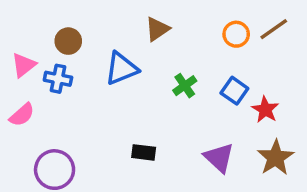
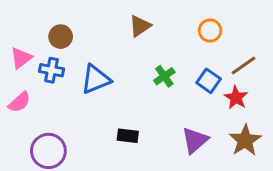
brown line: (274, 29) -> (244, 66), moved
blue triangle: (121, 68) -> (96, 79), moved
purple triangle: (219, 158) -> (195, 140), turned 36

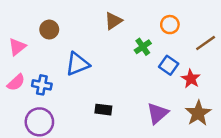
brown line: (244, 66) -> (206, 43), moved
blue cross: (51, 70) -> (42, 85), moved
green cross: (164, 76) -> (143, 47), moved

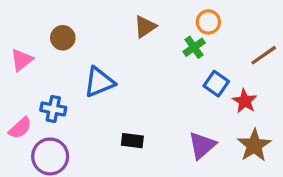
orange circle: (170, 25) -> (208, 22), moved
green cross: (143, 47) -> (194, 47), moved
pink semicircle: (16, 82) -> (20, 128), moved

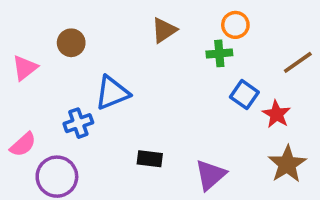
green cross: (194, 47) -> (219, 53), turned 30
blue cross: (53, 109) -> (78, 123), moved, turned -30
purple triangle: (202, 145) -> (210, 175), moved

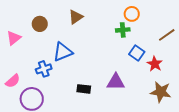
brown triangle: (164, 30) -> (76, 17), moved
brown star: (287, 164) -> (161, 92), turned -30
purple triangle: (210, 175) -> (116, 82), moved, turned 42

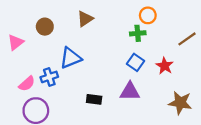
blue square: (137, 53) -> (135, 62), moved
red star: (155, 64) -> (165, 66), moved
pink semicircle: (13, 81) -> (27, 84), moved

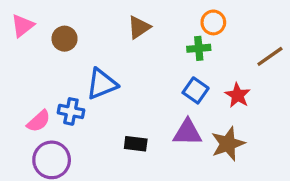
brown triangle: (85, 19) -> (139, 27), moved
pink triangle: (16, 42) -> (22, 26), moved
blue cross: (49, 77) -> (71, 111), turned 30
brown star: (180, 103) -> (228, 144), moved, turned -30

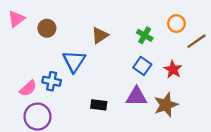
orange circle: (213, 22) -> (176, 24), moved
brown triangle: (139, 27) -> (100, 35), moved
green cross: (199, 48) -> (145, 35), turned 35
blue triangle: (102, 84) -> (74, 61), turned -35

